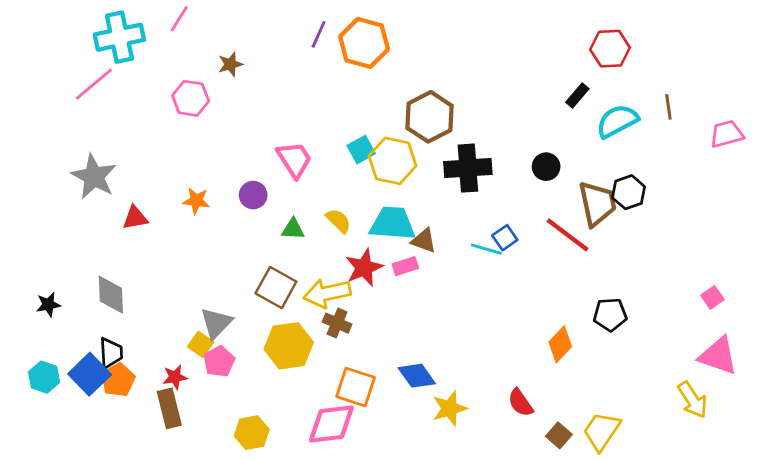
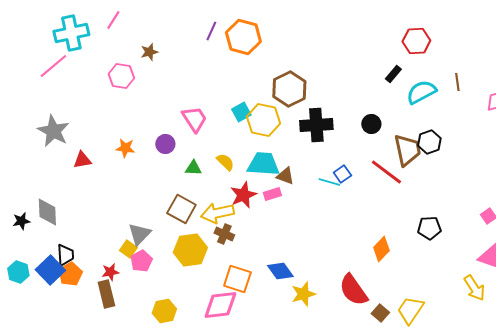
gray diamond: (111, 295) -> (47, 212), moved
black pentagon: (610, 315) -> (429, 228), moved
red semicircle: (520, 403) -> (353, 290), size x1.6

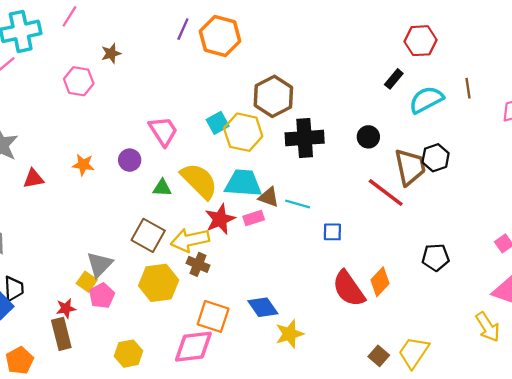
yellow semicircle: (225, 162) -> (199, 181), size x1.8
blue square: (342, 174) -> (332, 232), moved, turned 36
cyan line: (329, 182) -> (298, 204), moved
orange pentagon: (70, 274) -> (20, 361), moved
red semicircle: (353, 290) -> (349, 289), moved

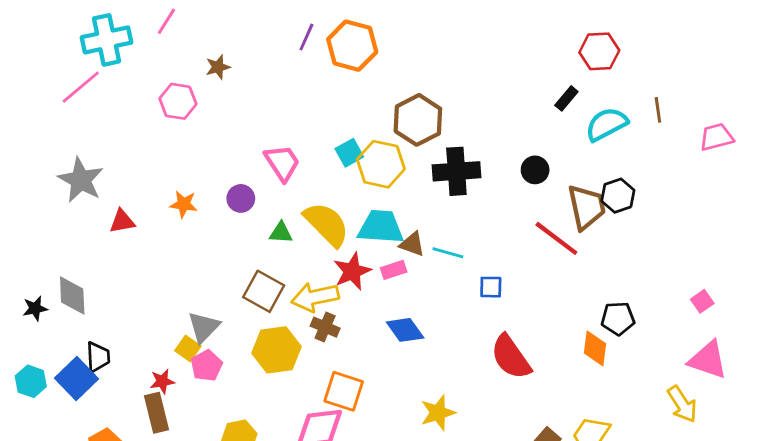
orange diamond: (380, 282) -> (595, 348), moved, turned -36
blue diamond: (263, 307) -> (405, 330), moved

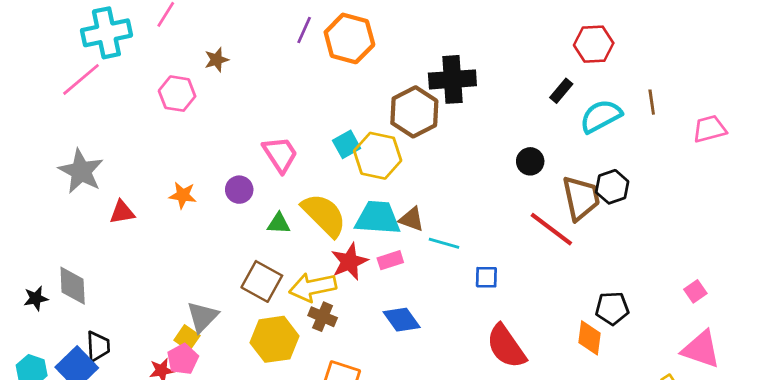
black cross: (456, 171) -> (452, 79), moved
brown triangle: (412, 244) -> (412, 219), moved
pink pentagon: (206, 366) -> (183, 359), moved

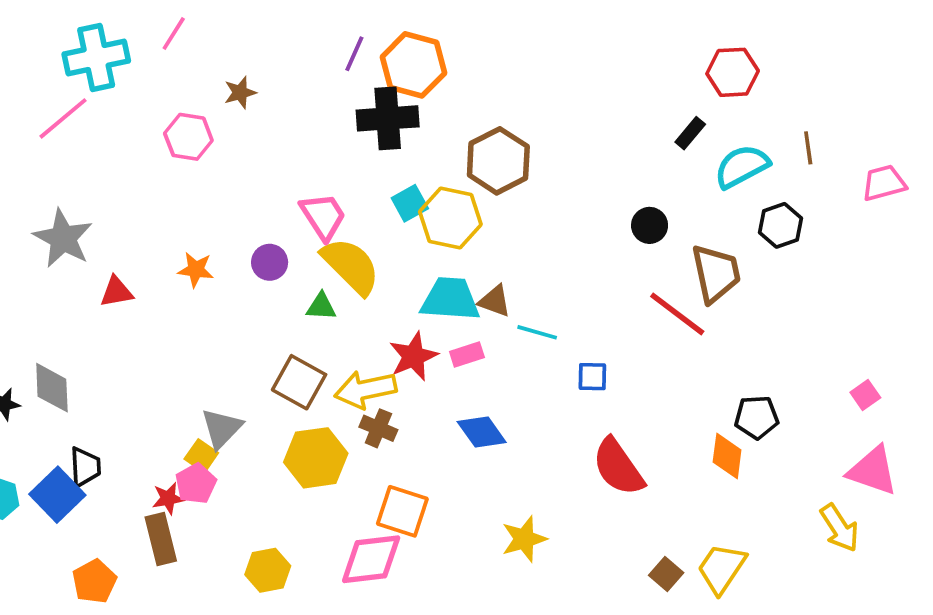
black cross: (452, 79) -> (388, 118), moved
black hexagon: (612, 187) -> (781, 225), moved
yellow semicircle: (324, 215) -> (351, 266), moved

